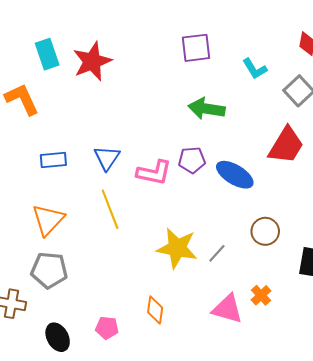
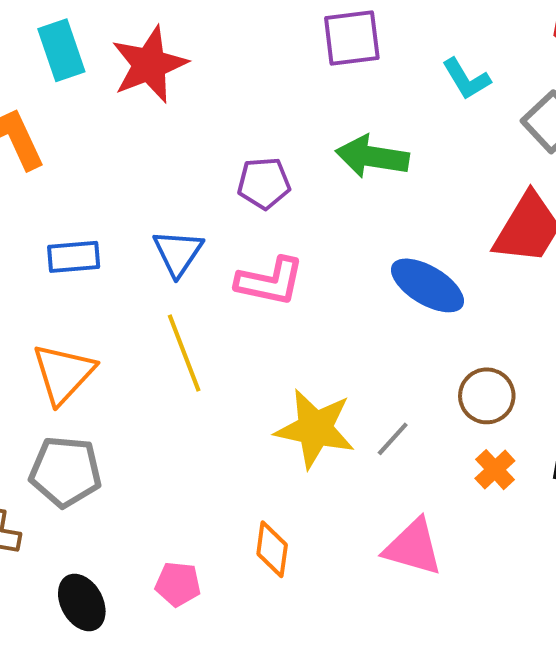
purple pentagon: (192, 160) -> (264, 183), moved
orange cross: (261, 295) -> (495, 470), moved

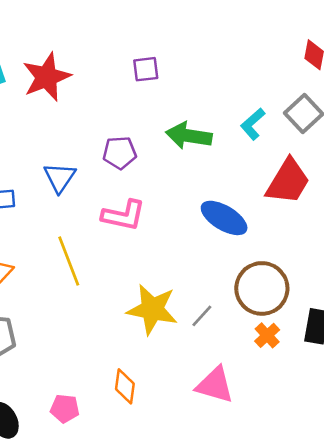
purple square: (352, 38) -> (146, 69), moved, size x0.7
cyan L-shape: (466, 79) -> (253, 124), moved, turned 80
blue triangle: (178, 253) -> (60, 178), moved
brown circle: (487, 396) -> (262, 288), size x1.5

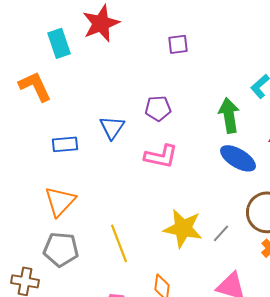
red star: (47, 77) -> (101, 23), moved
green arrow: (189, 136) -> (229, 115), moved, turned 72
yellow line: (69, 261) -> (119, 243), moved

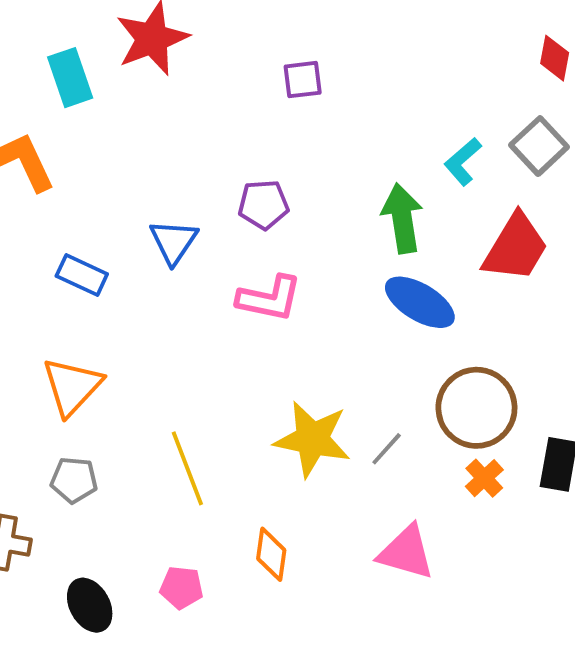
blue rectangle: (65, 144) -> (82, 275), turned 30
gray pentagon: (61, 249) -> (74, 480), size x0.7

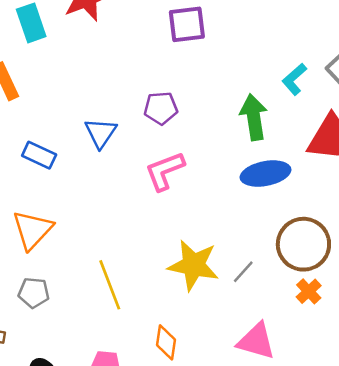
purple square: (303, 80) -> (187, 24), size x1.4
pink L-shape: (269, 298) -> (165, 171), turned 147
blue ellipse: (420, 302) -> (266, 174), turned -42

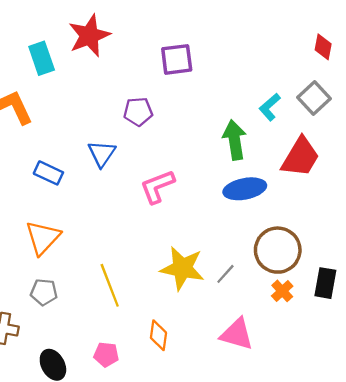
purple pentagon: (161, 108) -> (138, 112), moved

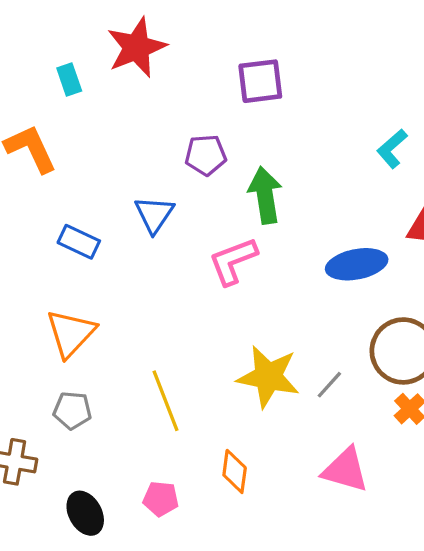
cyan rectangle: (42, 58) -> (69, 80), size x0.7
green arrow: (235, 140) -> (265, 195), moved

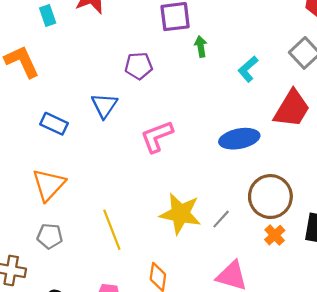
cyan L-shape: (392, 149) -> (248, 69), moved
green arrow: (265, 195) -> (201, 47), moved, size x0.6

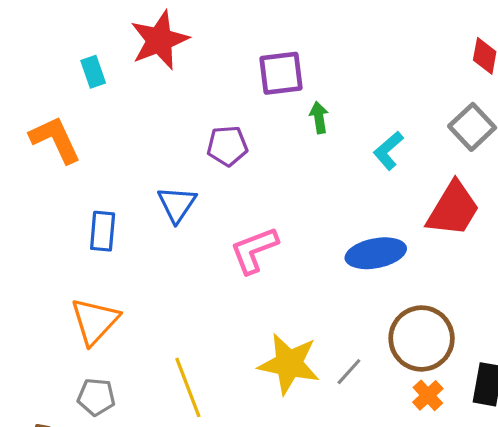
blue rectangle: (54, 124) -> (103, 231), turned 70

